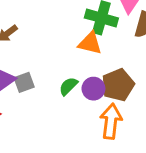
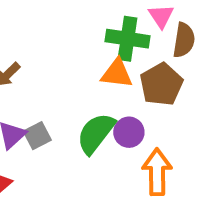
brown pentagon: (118, 85) -> (161, 84), moved
green semicircle: (68, 86) -> (96, 133), size x1.6

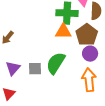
purple circle: (129, 132) -> (90, 54), moved
gray square: (37, 136) -> (35, 69), moved, turned 32

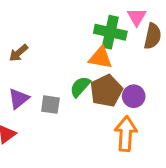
brown pentagon: (87, 35) -> (106, 91), moved
green semicircle: (56, 63) -> (80, 87), moved, size x0.7

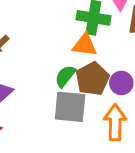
gray square: (50, 105) -> (70, 107), moved, size x1.6

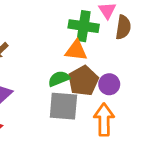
green semicircle: (65, 76) -> (59, 79), turned 30

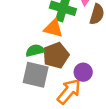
purple circle: (109, 84) -> (83, 72), moved
orange arrow: (104, 120) -> (69, 91), turned 32

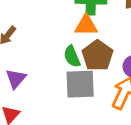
green semicircle: (35, 50) -> (72, 56), turned -84

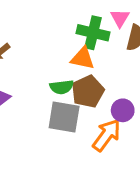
green semicircle: (72, 56) -> (62, 87), turned -85

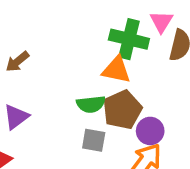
purple circle: (123, 110) -> (150, 131), moved
gray square: (64, 117) -> (94, 140), size x0.6

